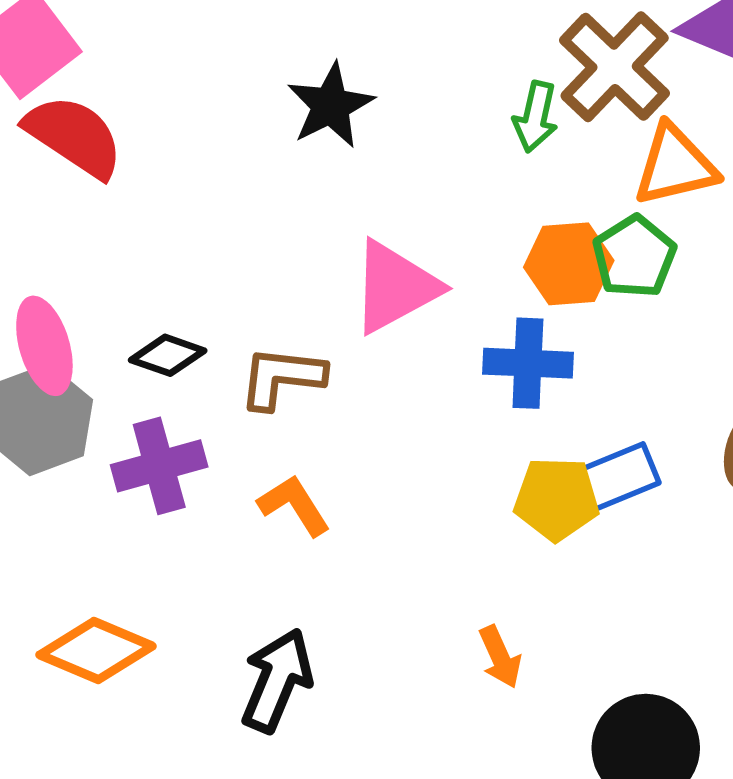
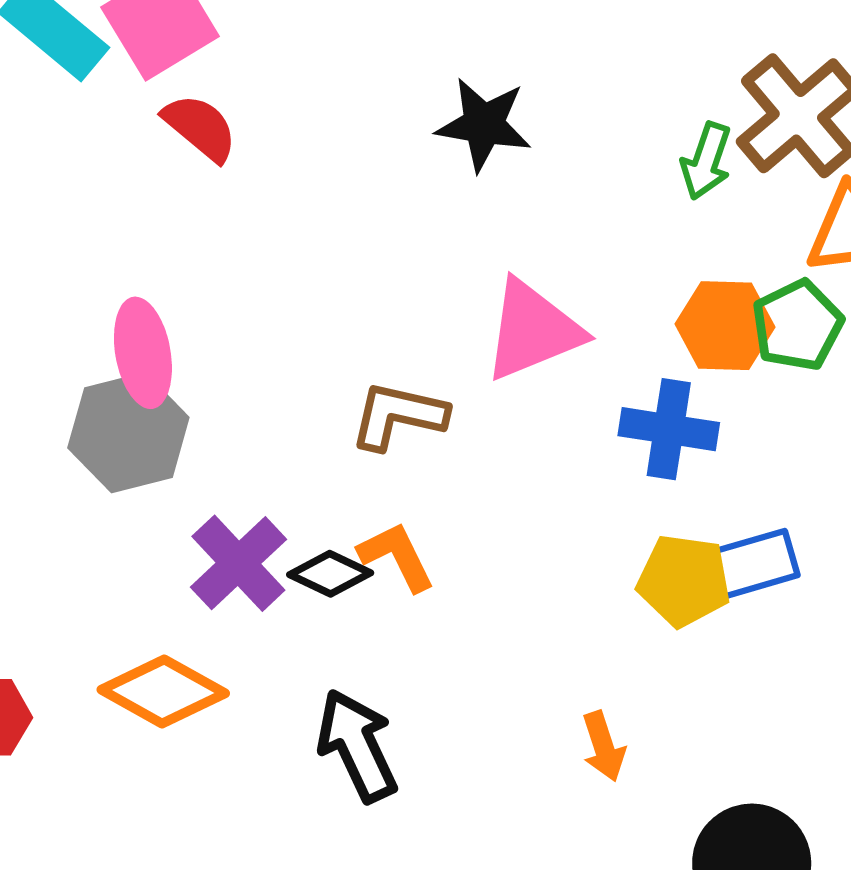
black star: (330, 106) -> (484, 124), turned 30
red semicircle: (74, 136) -> (200, 127), size x0.7
black diamond: (168, 355) -> (330, 574), moved
purple cross: (159, 466) -> (238, 563), moved, turned -34
black arrow: (277, 680) -> (357, 746), turned -54

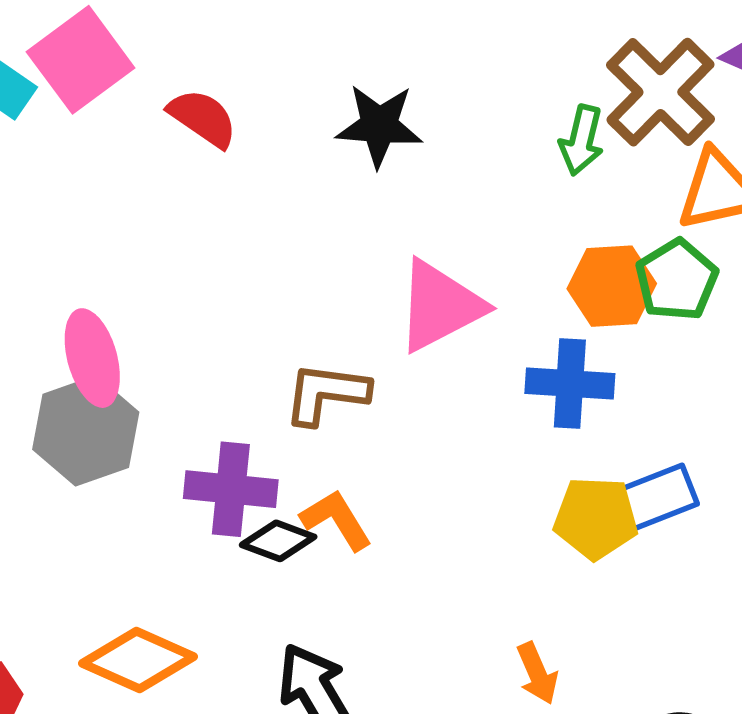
red semicircle: (200, 127) -> (203, 118), moved
purple cross: (238, 563) -> (231, 489), moved, turned -36

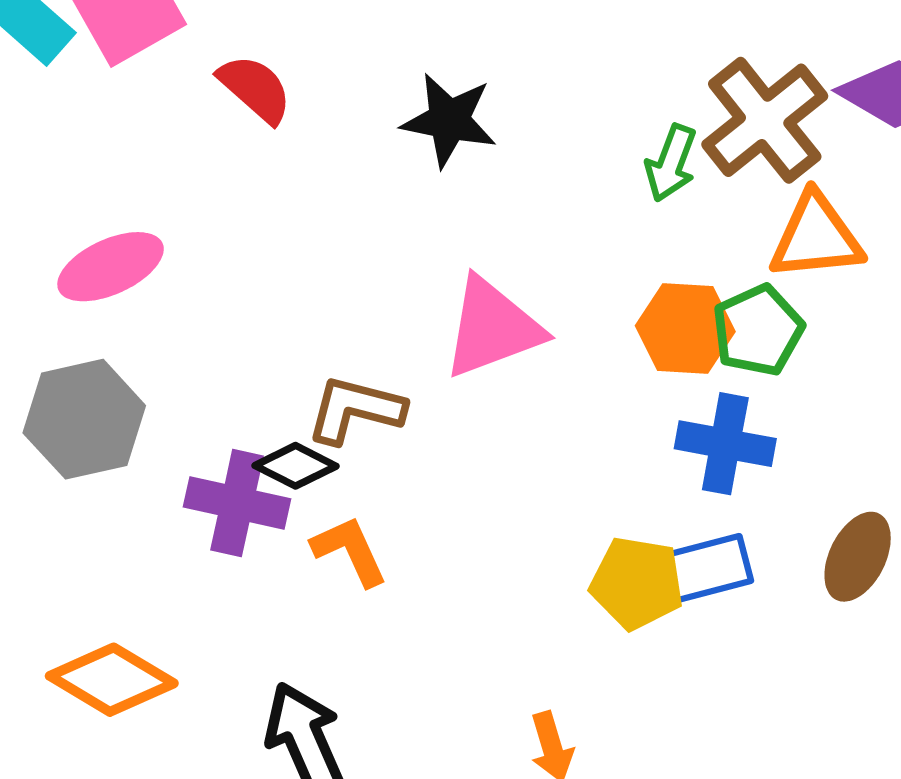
pink ellipse: (92, 358) -> (111, 267), moved, turned 74
blue cross: (570, 384) -> (725, 444), moved
black diamond: (278, 541) -> (296, 466), moved

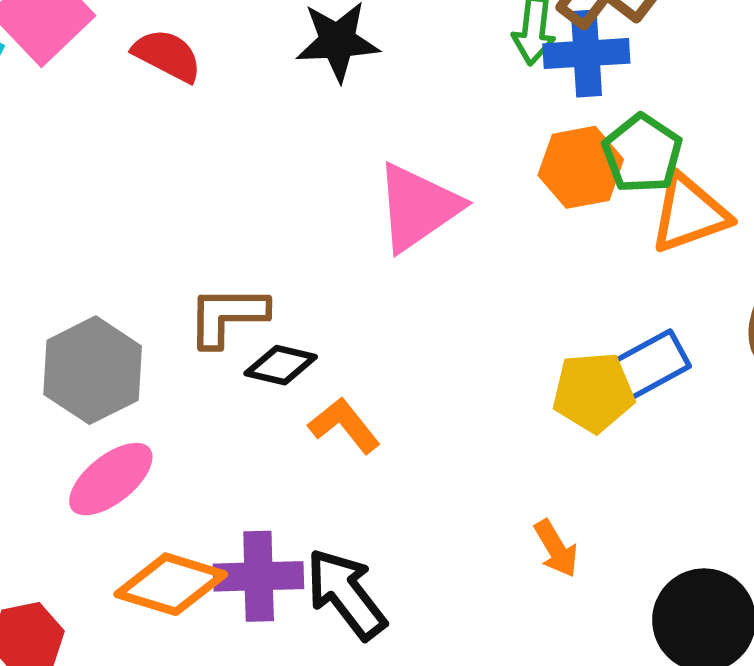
orange triangle: (816, 237) -> (689, 214), moved
pink ellipse: (111, 267) -> (111, 479), moved
brown L-shape: (355, 410) -> (227, 316), moved
blue cross: (725, 444) -> (586, 53), moved
purple cross: (237, 503) -> (259, 576), moved

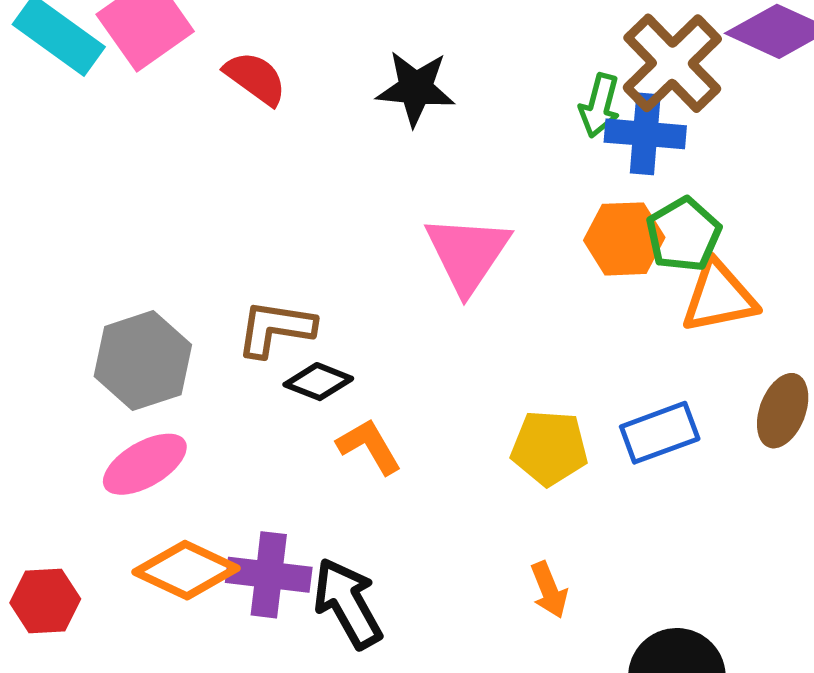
pink triangle: (418, 207) -> (467, 254), turned -30
yellow pentagon: (593, 392) -> (549, 448), moved

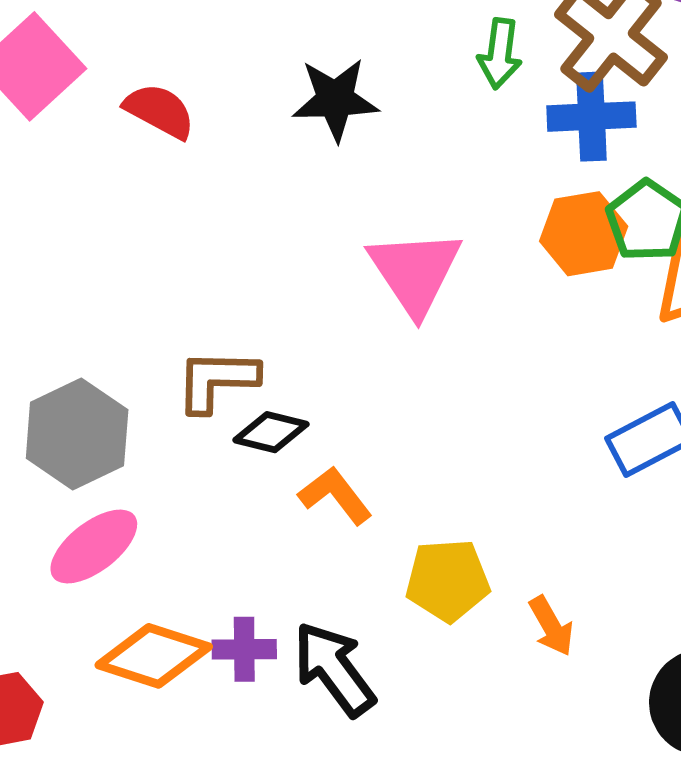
green arrow: (599, 106) -> (500, 54), moved
yellow pentagon: (549, 448) -> (448, 580), moved
purple cross: (269, 575) -> (244, 649), size x0.7

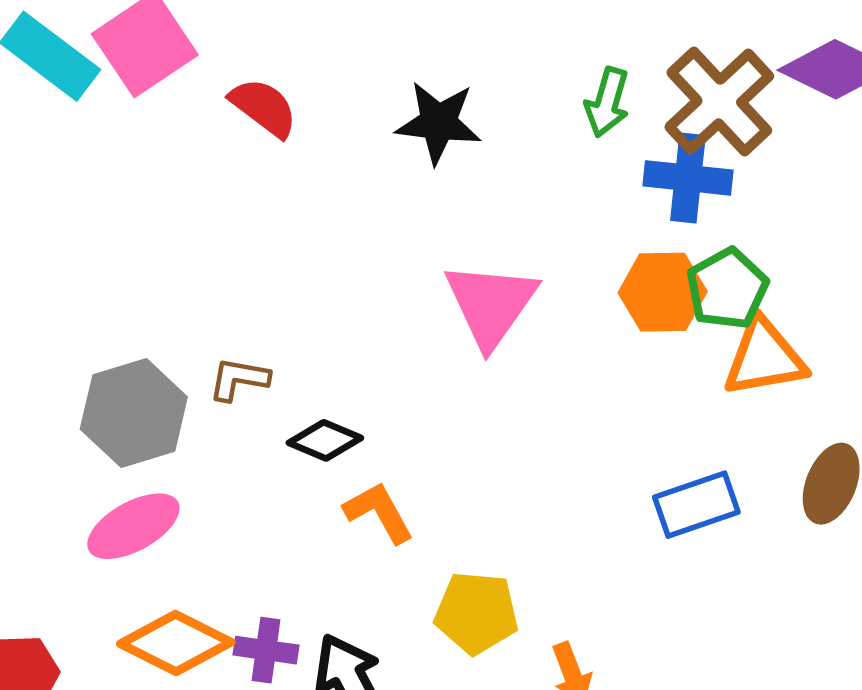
brown L-shape: (217, 380) -> (239, 379), moved, size x0.7

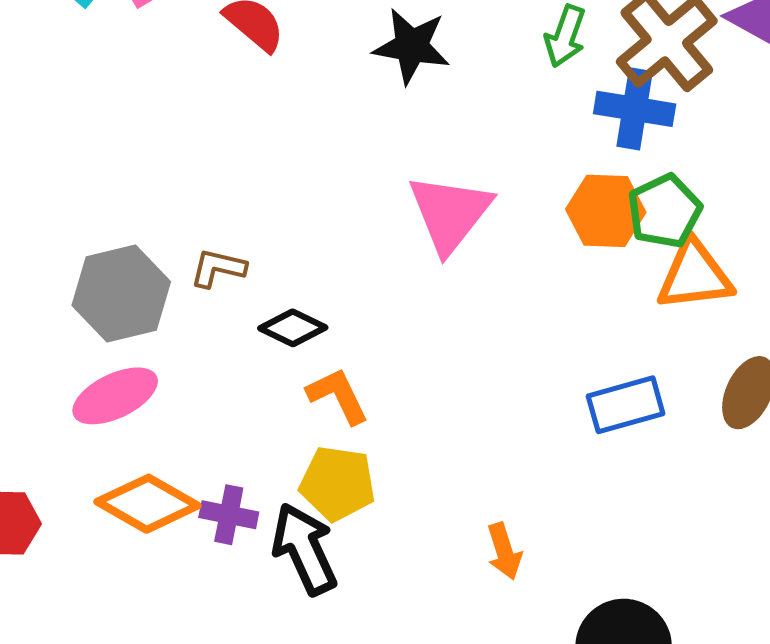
yellow pentagon: (476, 613) -> (337, 483), moved

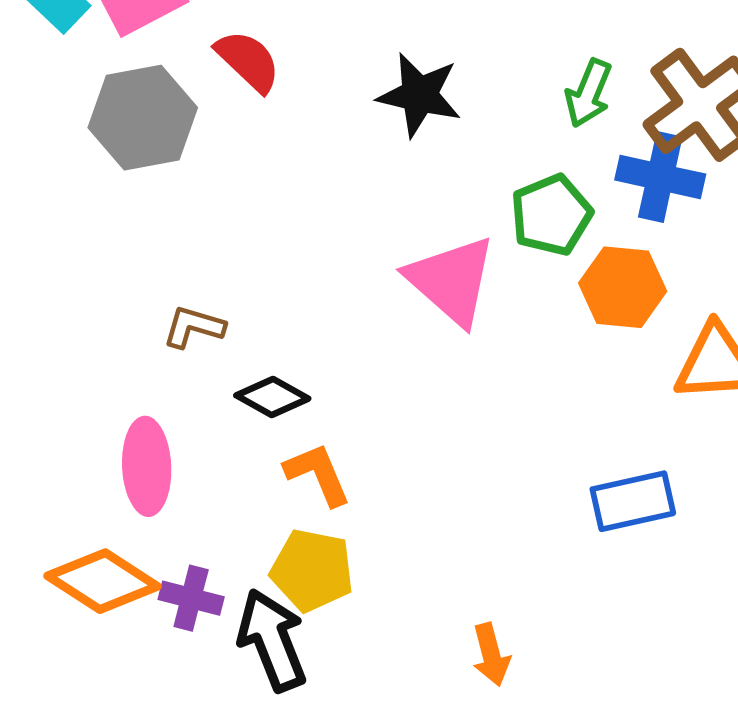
green pentagon: (665, 211) -> (551, 215), moved
pink triangle: (450, 213) -> (451, 281), turned -30
gray hexagon: (121, 293) -> (143, 118), moved
pink ellipse: (115, 396) -> (147, 466), moved, turned -70

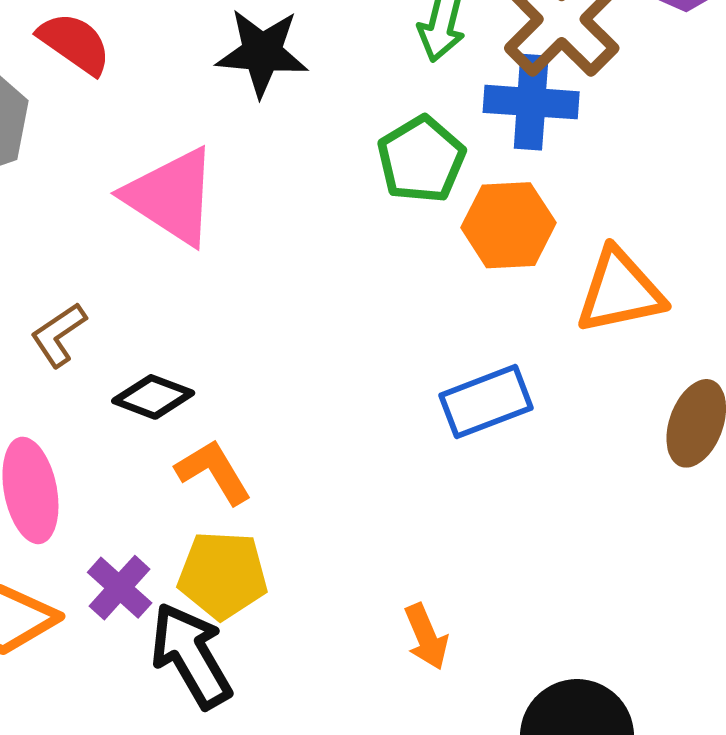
pink triangle: (451, 281) -> (171, 196), moved
brown L-shape: (194, 327) -> (59, 335), turned -42
blue rectangle: (633, 501) -> (486, 402), moved
purple cross: (191, 598) -> (120, 588), moved, turned 36

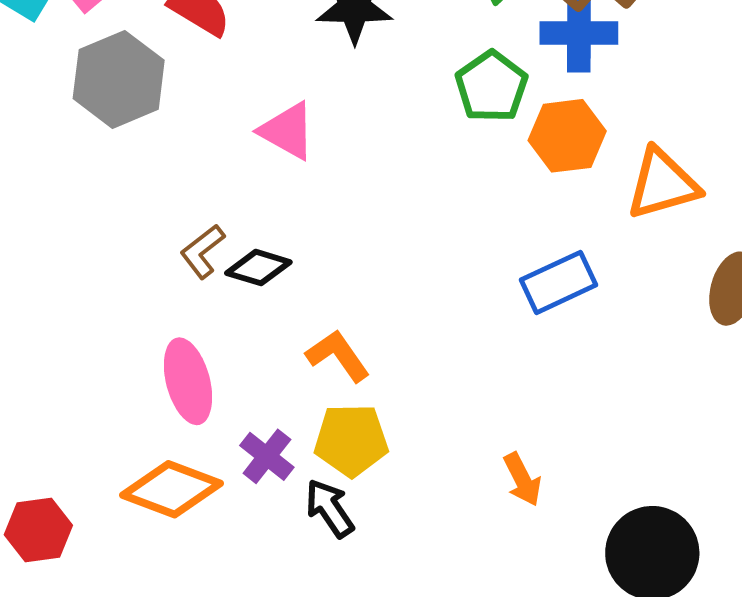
pink triangle: (171, 196) -> (287, 131), size x0.7
black diamond: (153, 397) -> (258, 268), moved
black arrow: (191, 655) -> (330, 508), size x0.7

